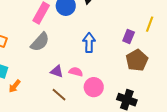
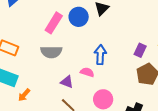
gray semicircle: (40, 42) -> (51, 52), turned 45
pink semicircle: (76, 72) -> (87, 72), moved

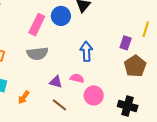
pink semicircle: (87, 72) -> (77, 78), moved
orange arrow: (24, 95) -> (24, 97), moved

